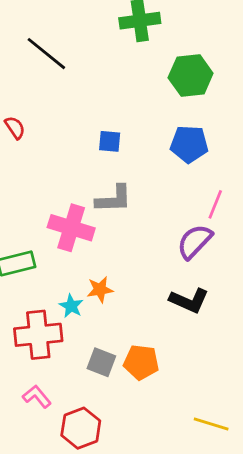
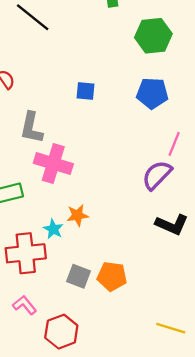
gray L-shape: (114, 199) -> (31, 128), moved, turned 104
black L-shape: (189, 300) -> (172, 224), moved

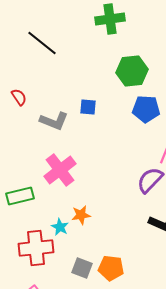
green hexagon: (153, 36) -> (132, 71), moved
gray L-shape: (31, 128) -> (54, 121), moved, turned -80
pink cross: (53, 163) -> (60, 170), turned 36

